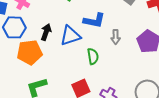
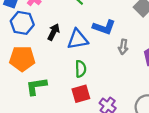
orange pentagon: (30, 52) -> (22, 59), moved
green semicircle: (93, 56) -> (81, 69), moved

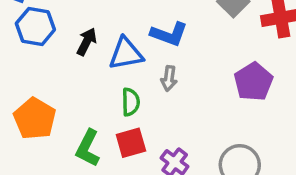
gray arrow: (123, 47) -> (169, 78), moved
orange pentagon: (22, 59) -> (35, 119), moved, turned 30
green L-shape: (36, 86) -> (88, 148), moved, turned -55

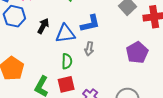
blue L-shape: (169, 34) -> (90, 24), turned -35

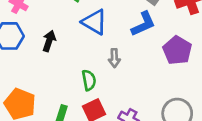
blue L-shape: (90, 24) -> (143, 24), moved
blue triangle: (65, 34) -> (94, 22), moved, turned 50

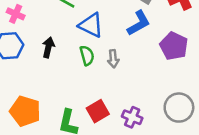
green semicircle: (89, 80) -> (87, 56), moved

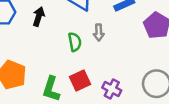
green semicircle: (87, 56) -> (75, 42), moved

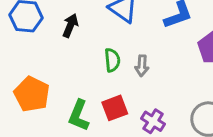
gray arrow: (99, 33) -> (142, 66), moved

